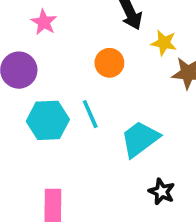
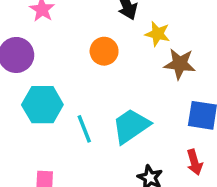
cyan line: (90, 114) -> (84, 129), moved

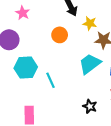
cyan trapezoid: (131, 126) -> (90, 64), moved

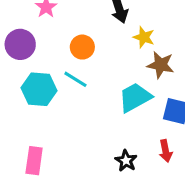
orange circle: (60, 35) -> (82, 47), moved
cyan line: (51, 80) -> (75, 79), moved, turned -42

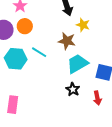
orange circle: (82, 47) -> (25, 26), moved
brown star: (161, 65) -> (67, 41), moved
black star: (126, 161) -> (73, 89), moved

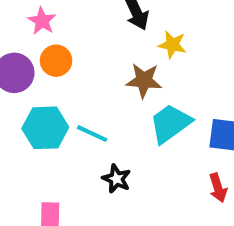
cyan line: (39, 52) -> (92, 134), moved
black star: (73, 89) -> (117, 179), moved

